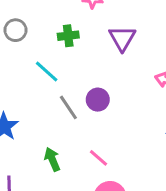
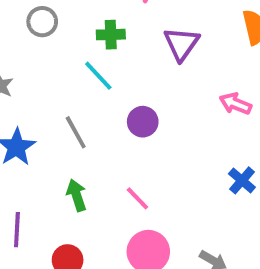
cyan line: (47, 71) -> (98, 76), moved
gray line: (68, 107) -> (76, 132), moved

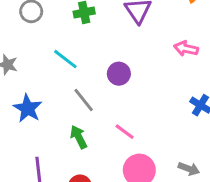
cyan line: (98, 76) -> (65, 59), moved
gray line: (76, 132) -> (84, 100), moved

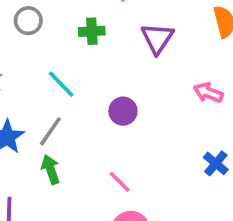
gray line: (84, 100) -> (50, 131), moved, turned 65
green arrow: (79, 137) -> (51, 169), moved

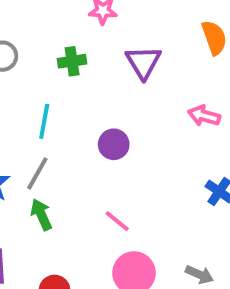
cyan line: (61, 84) -> (44, 121), turned 60

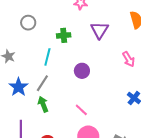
green cross: (72, 61) -> (64, 35), moved
pink arrow: (204, 116) -> (129, 59), turned -140

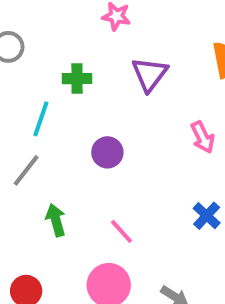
green arrow: (43, 104) -> (56, 220), moved
pink line: (81, 110) -> (121, 231), moved

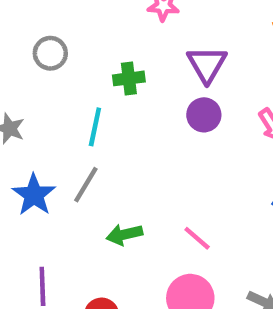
purple circle: (107, 152) -> (204, 115), moved
green arrow: (56, 220) -> (124, 235), turned -80

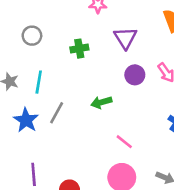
purple circle: (204, 115) -> (135, 75), moved
cyan line: (95, 127) -> (39, 82), moved
green arrow: (124, 235) -> (101, 102), moved

